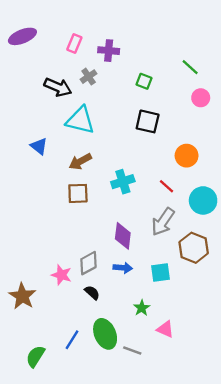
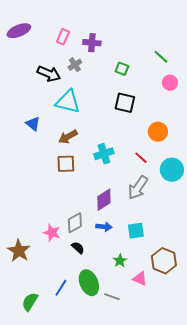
purple diamond: (123, 236) -> (104, 200), turned 50
brown hexagon: (194, 248) -> (164, 261), moved

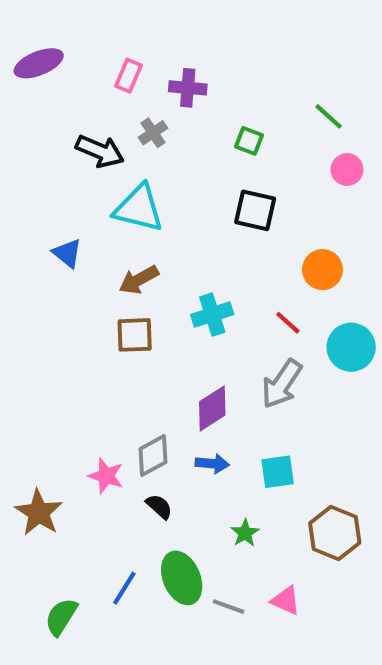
pink triangle: (140, 279) -> (286, 600), moved

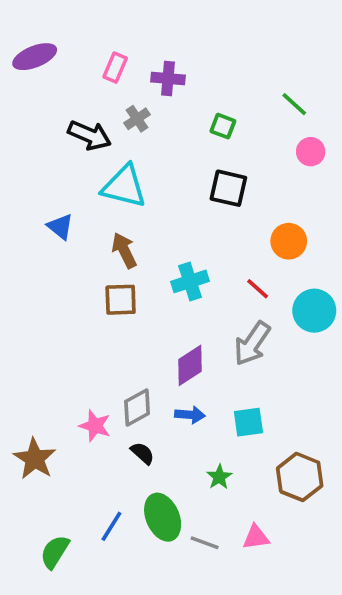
brown arrow: (139, 280) -> (124, 250), turned 93
pink triangle: (286, 600) -> (256, 537), turned -32

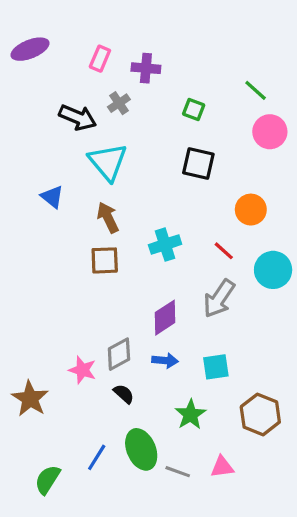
pink circle: (311, 152) -> (270, 132), size x1.4
cyan triangle: (124, 186) -> (108, 162), turned 36
green star: (219, 477) -> (190, 414), size x1.4

